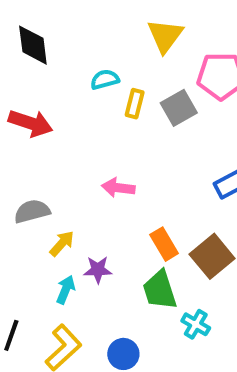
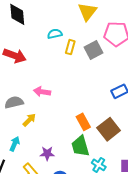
pink arrow: (118, 188) -> (42, 92), moved
purple star: (98, 270) -> (47, 153), moved
cyan arrow: (66, 290) -> (15, 144), moved

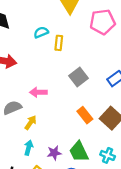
gray square: (93, 50) -> (79, 77), moved
cyan arrow: (15, 144) -> (29, 148), moved
green trapezoid: (80, 146) -> (79, 152), moved

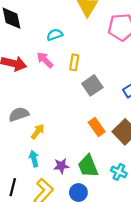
yellow rectangle: (59, 43) -> (74, 62), moved
pink arrow: (38, 92) -> (45, 60), moved, turned 42
cyan arrow: (29, 148) -> (34, 159), turned -32

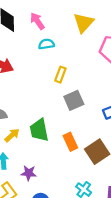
pink arrow: (45, 60) -> (37, 21), moved
green trapezoid: (88, 166) -> (39, 130), moved

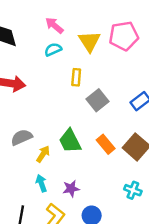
pink arrow: (37, 21) -> (54, 25), moved
yellow triangle: (84, 23) -> (89, 41), moved

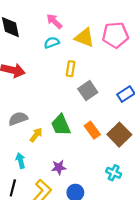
yellow triangle: (89, 41) -> (85, 38), turned -40
cyan arrow: (41, 183) -> (20, 161), moved

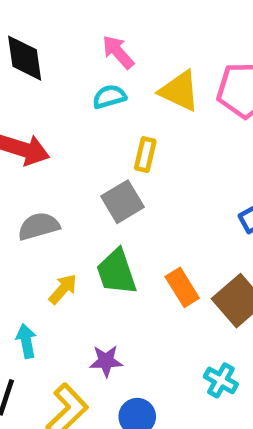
gray square: (88, 91) -> (123, 202), moved
gray semicircle: (18, 119) -> (39, 226), moved

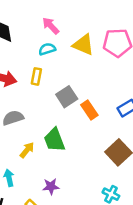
yellow rectangle: (145, 155) -> (36, 76), moved
gray square: (123, 202) -> (67, 97), moved
orange rectangle: (182, 287) -> (89, 110), moved

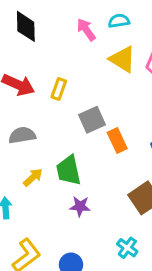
cyan semicircle: (47, 49) -> (119, 21), moved
purple star: (51, 186) -> (80, 206), moved

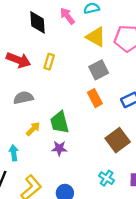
black diamond: (26, 26) -> (38, 22), moved
gray square: (92, 120) -> (99, 70), moved
purple star: (80, 206) -> (59, 148), moved

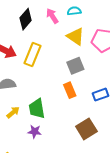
black diamond: (38, 22) -> (26, 19), turned 40
yellow rectangle: (49, 62) -> (33, 55), size x1.6

